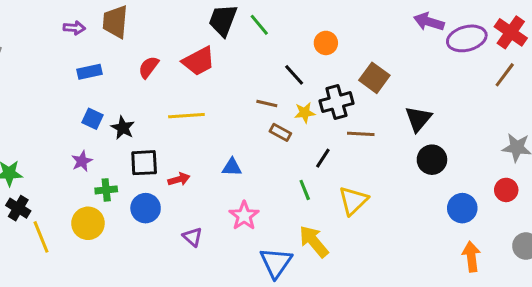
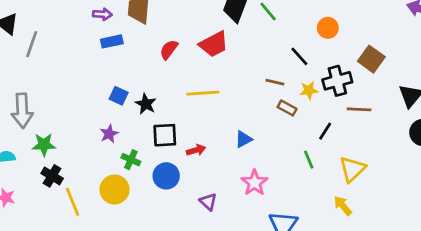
blue rectangle: (90, 72) -> (112, 41), moved
blue triangle: (232, 167) -> (244, 139), turned -30
green cross: (106, 190) -> (131, 160), turned 30
yellow arrow: (314, 241) -> (343, 206), moved, size x0.7

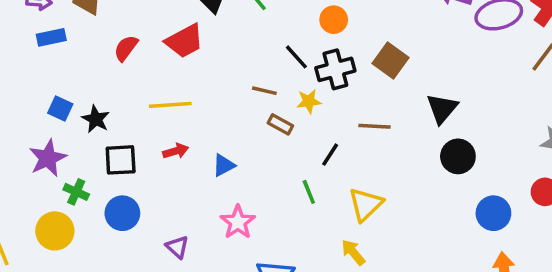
black cross: (337, 81) -> (335, 69), moved
purple star: (109, 134) -> (48, 158), size x1.5
red arrow: (196, 150) -> (176, 151), moved

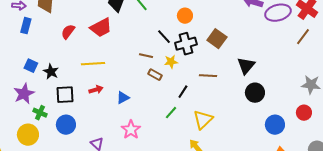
blue rectangle: (51, 37) -> (26, 26), turned -63
green line: (309, 192) -> (171, 113), turned 64

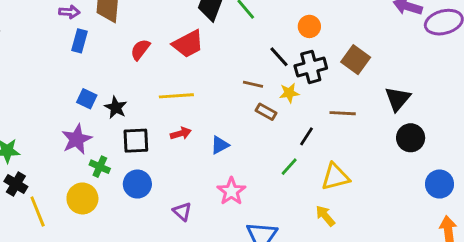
yellow triangle: (203, 120) -> (335, 177), turned 30

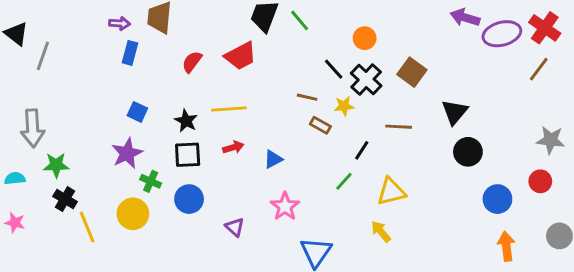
black cross: (311, 67) -> (366, 79), turned -32
black star: (116, 107) -> (186, 121), moved

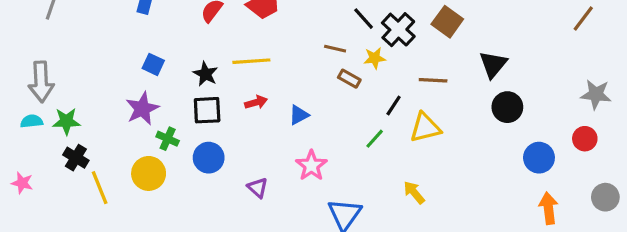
cyan semicircle: (15, 178) -> (32, 121), moved
yellow triangle: (391, 192) -> (425, 128), moved

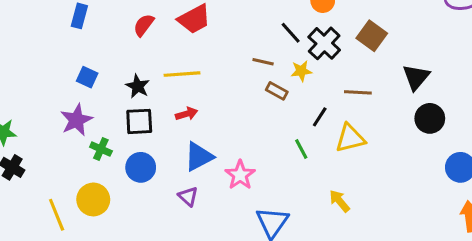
blue triangle: (299, 115) -> (199, 157), moved, size x1.5
green line: (375, 139) -> (301, 149), turned -70
yellow circle: (149, 173) -> (93, 199), moved
yellow line: (100, 188) -> (57, 215), moved

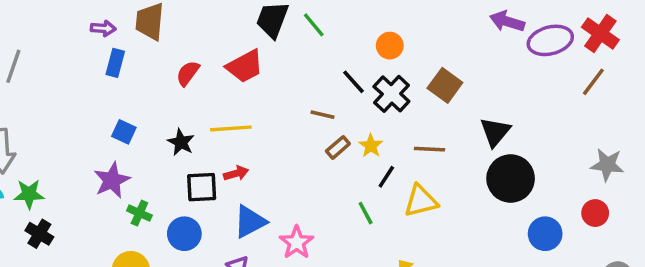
yellow star: (301, 71) -> (371, 146), moved, turned -30
brown rectangle: (277, 91) -> (338, 147), turned -70
black circle: (430, 118) -> (511, 179), size x1.4
black square: (139, 121) -> (202, 187), moved

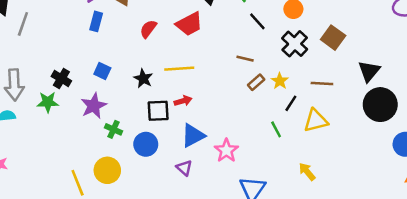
black line: (354, 82) -> (257, 21), moved
green star: (29, 194) -> (48, 102), moved
black cross: (39, 234) -> (61, 79), moved

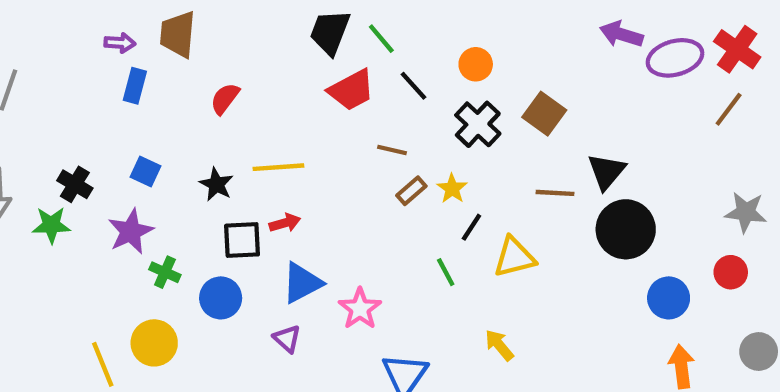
red trapezoid: (189, 24) -> (351, 90), moved
brown line: (322, 83) -> (555, 193), moved

